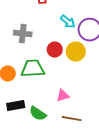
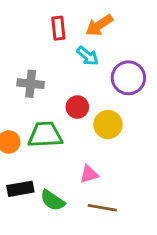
cyan arrow: (68, 22) -> (88, 56), moved
yellow circle: (76, 52) -> (108, 125), moved

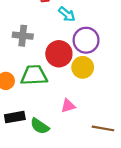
purple circle: (128, 78) -> (86, 40), moved
red circle: (77, 107) -> (59, 54), size x1.5
brown line: (102, 208) -> (103, 128), moved

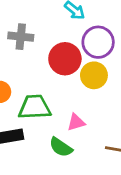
green trapezoid: (34, 75) -> (35, 107), moved
green semicircle: (40, 126) -> (61, 147), moved

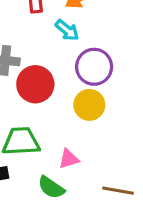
red circle: (65, 59) -> (35, 84), moved

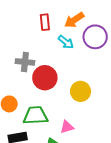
purple circle: (94, 67) -> (95, 37), moved

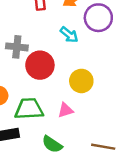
cyan arrow: (66, 42) -> (69, 35), moved
pink triangle: (67, 127) -> (65, 110), moved

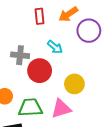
cyan arrow: (69, 35) -> (55, 47), moved
pink triangle: (65, 110) -> (61, 109), size x1.5

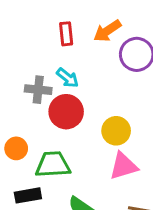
cyan arrow: (55, 47) -> (68, 78), moved
pink triangle: (61, 109) -> (123, 166), moved

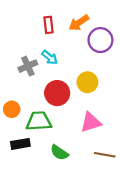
gray cross: (38, 90) -> (28, 66), turned -30
red circle: (66, 112) -> (57, 93), moved
yellow circle: (116, 131) -> (87, 82), moved

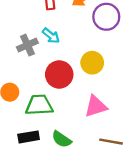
black rectangle: (20, 144) -> (29, 137), moved

